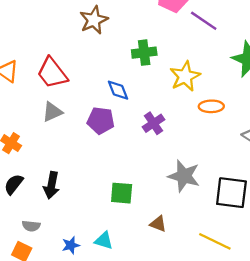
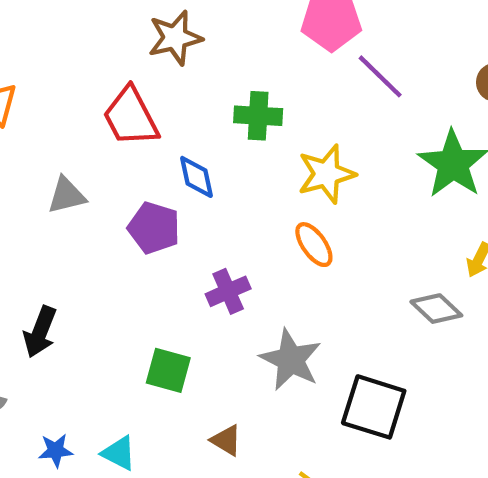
red trapezoid: (52, 73) -> (131, 117), moved
orange ellipse: (211, 106) -> (314, 245), moved, turned 45
purple cross: (153, 123) -> (228, 291), moved

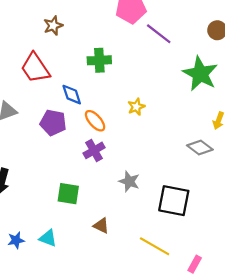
brown star: (175, 38) -> (53, 26), size x0.7
yellow star: (326, 174) -> (136, 107), moved, size x0.6
orange ellipse: (314, 245) -> (95, 121), moved
gray star: (291, 360) -> (129, 181), size x0.7

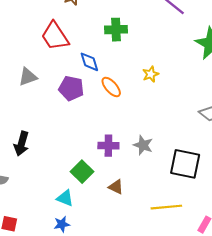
purple cross: (94, 150) -> (108, 146), moved, turned 30
green square: (68, 194) -> (82, 172), moved, turned 35
blue star: (16, 240) -> (62, 224), moved
yellow line: (155, 246) -> (166, 207), turned -36

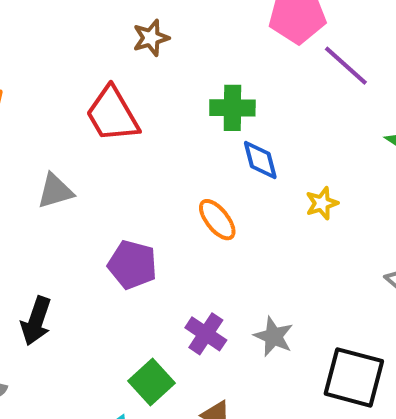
blue diamond: (89, 62) -> (260, 160), moved
yellow star: (151, 74) -> (322, 203), moved
purple pentagon: (71, 88) -> (132, 265), moved
purple cross: (108, 146) -> (206, 334), turned 30

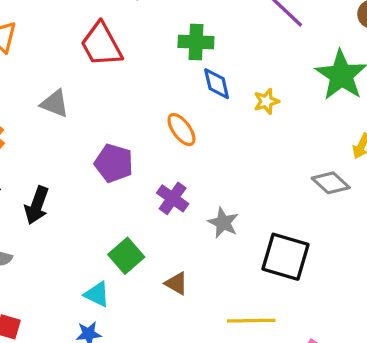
gray triangle: (55, 191) -> (55, 104), turned 36
yellow star: (322, 203) -> (266, 101), moved
purple cross: (206, 334) -> (173, 198), moved

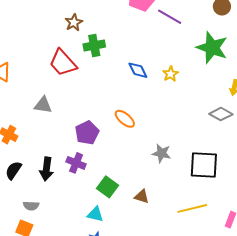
green cross: (196, 42) -> (94, 46), moved
orange ellipse: (181, 130) -> (125, 119), moved
purple pentagon: (114, 163) -> (87, 133), turned -30
purple cross: (173, 198) -> (76, 163), moved

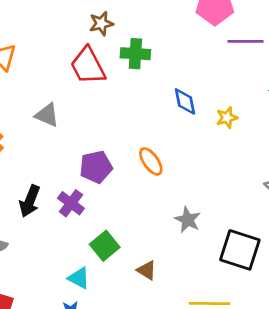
purple line: (170, 17) -> (245, 41), turned -45
brown star: (74, 22) -> (101, 23), moved

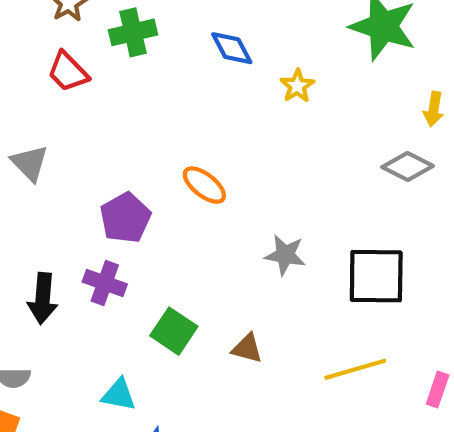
red trapezoid: (88, 66) -> (68, 72), size x0.7
blue diamond: (185, 101) -> (232, 48), moved
gray triangle: (47, 115) -> (30, 163), turned 40
cyan triangle: (79, 278) -> (119, 395), moved

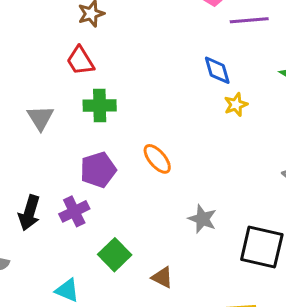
green cross: (133, 32) -> (100, 106), moved
blue diamond: (232, 48) -> (217, 70), moved
purple cross: (105, 283) -> (74, 211), turned 32

